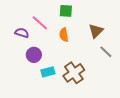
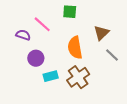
orange semicircle: (64, 35) -> (75, 48), moved, size x1.5

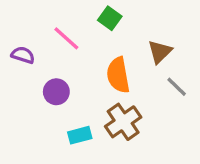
green square: (70, 12) -> (110, 18), turned 32
purple semicircle: (23, 35) -> (23, 55), moved
cyan rectangle: (51, 76) -> (80, 135), moved

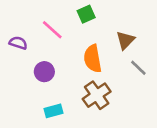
green square: (110, 18) -> (86, 14), turned 30
cyan rectangle: (80, 135) -> (53, 111), moved

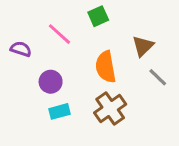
cyan rectangle: (53, 111) -> (60, 111), moved

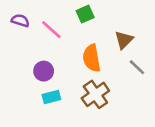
purple semicircle: (21, 49) -> (20, 21), moved

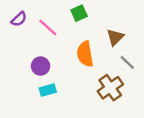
purple semicircle: (20, 21) -> (19, 19), turned 119
brown cross: (95, 94) -> (110, 88), moved

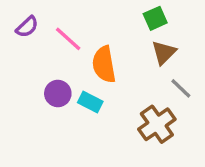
green square: (79, 13) -> (155, 18), moved
orange semicircle: (85, 54) -> (104, 64), moved
cyan rectangle: (48, 90) -> (90, 102), moved, turned 42

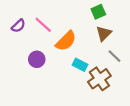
purple semicircle: (27, 27) -> (18, 26), moved
orange semicircle: (104, 64) -> (66, 41), turned -125
cyan rectangle: (90, 102) -> (80, 65), moved

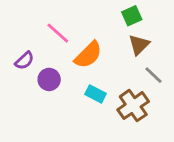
purple semicircle: (18, 26) -> (24, 61), moved
cyan rectangle: (80, 65) -> (95, 94), moved

